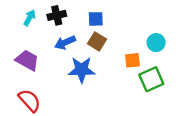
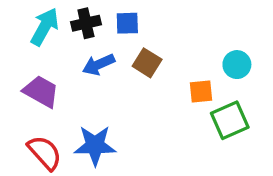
cyan arrow: (30, 18) -> (45, 27), size x1.5
blue square: (96, 19) -> (127, 23), moved
blue star: (82, 70) -> (95, 145), moved

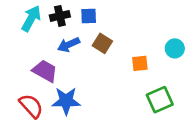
cyan circle: (237, 65) -> (175, 48), moved
purple trapezoid: (41, 92) -> (45, 71), moved
green square: (230, 120) -> (160, 100), moved

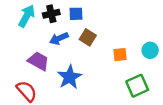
cyan circle: (175, 48) -> (150, 50), moved
blue star: (66, 101) -> (70, 77), moved, turned -30

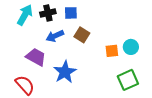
cyan circle: (150, 50) -> (131, 47), moved

